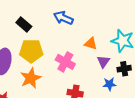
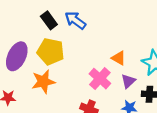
blue arrow: (63, 18) -> (75, 20), moved
pink cross: (65, 62) -> (100, 79), moved

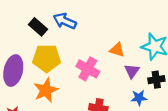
pink cross: (100, 79) -> (88, 69), moved

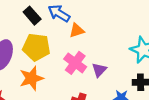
orange triangle: (117, 50) -> (77, 30), moved, turned -42
purple triangle: (132, 71) -> (99, 70), moved

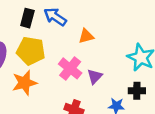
black rectangle: (32, 16) -> (27, 18), turned 54
orange triangle: (77, 30) -> (86, 36), moved

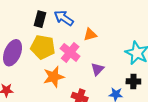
pink cross: (70, 68) -> (70, 52), moved
orange star: (24, 83) -> (54, 77), moved

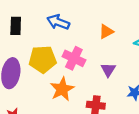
black rectangle: (40, 19) -> (16, 26), moved
orange triangle: (90, 35) -> (106, 31), moved

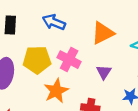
orange triangle: (106, 31) -> (103, 33), size x1.5

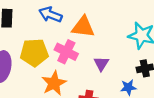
orange triangle: (103, 33) -> (83, 27), moved, turned 35

